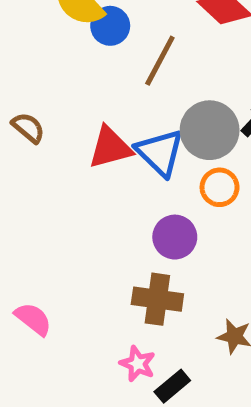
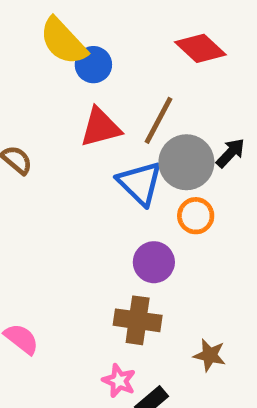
brown line: (160, 61) -> (159, 120), moved
red triangle: (110, 148) -> (100, 127), moved

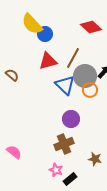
orange circle: (196, 216) -> (90, 90), moved
brown cross: (138, 320) -> (64, 144), turned -30

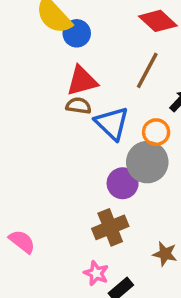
brown line: (73, 58) -> (147, 70), moved
brown semicircle: (12, 75) -> (78, 106), moved, turned -32
gray circle: (85, 76) -> (147, 162), moved

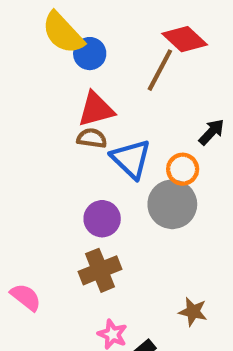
brown line: (147, 70) -> (160, 70), moved
purple circle: (123, 183) -> (102, 219), moved
brown cross: (110, 227) -> (100, 270), moved

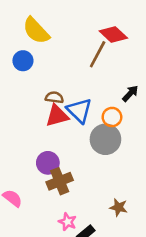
blue circle: (90, 54) -> (23, 61), moved
red triangle: (96, 109) -> (57, 116), moved
purple circle: (102, 219) -> (48, 163), moved

